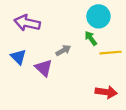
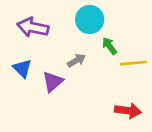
cyan circle: (98, 16) -> (90, 19), moved
purple triangle: (44, 68) -> (53, 82), turned 36

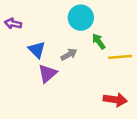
purple arrow: (33, 27) -> (13, 24), moved, size x0.6
blue triangle: (22, 68) -> (37, 50), moved

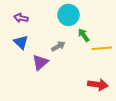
purple arrow: (13, 24) -> (21, 18), moved
blue triangle: (37, 50) -> (21, 42), moved

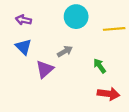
green arrow: (84, 35) -> (100, 66), moved
yellow line: (102, 48) -> (114, 29), moved

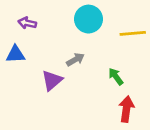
blue triangle: (23, 47) -> (15, 54), moved, turned -48
red arrow: (109, 94) -> (126, 109), turned -90

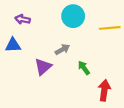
green arrow: (116, 76) -> (84, 68), moved

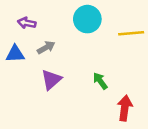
gray arrow: (62, 49) -> (46, 47), moved

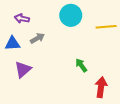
purple triangle: (51, 80) -> (23, 69), moved

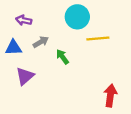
yellow line: (106, 27) -> (98, 39), moved
green arrow: (81, 65) -> (62, 57), moved

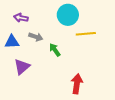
gray arrow: (41, 42) -> (36, 37), turned 48
red arrow: (110, 96) -> (77, 84), moved

